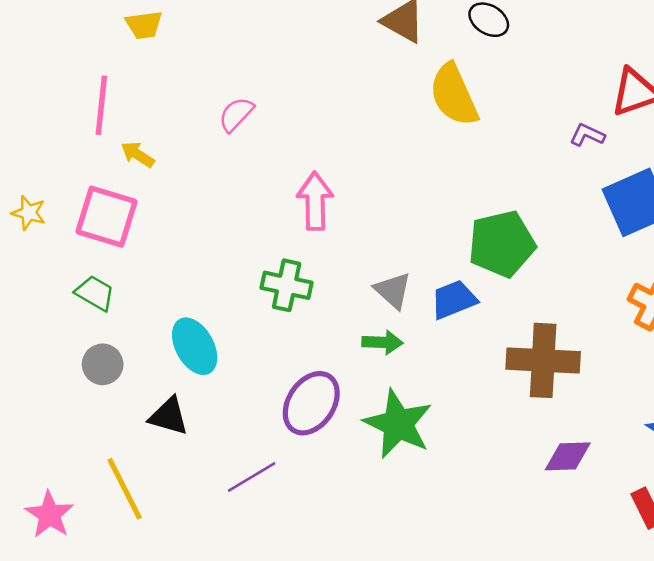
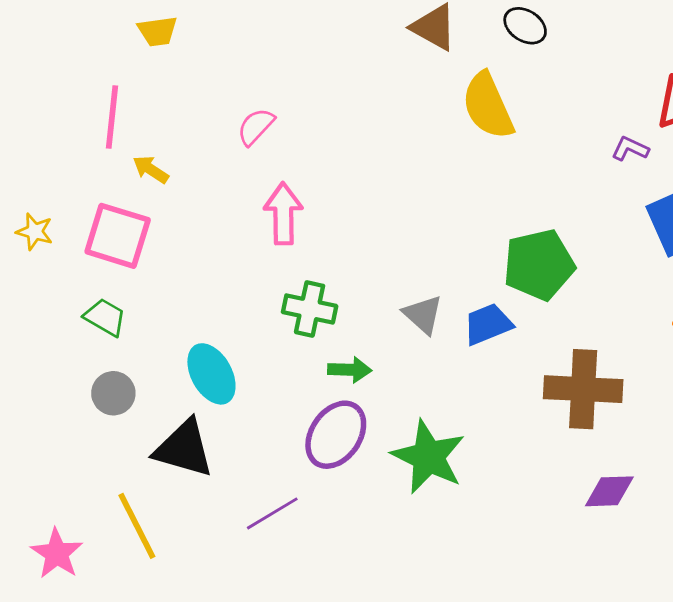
pink arrow: (315, 201) -> (283, 214), moved
green arrow: (382, 342) -> (350, 370), moved
black triangle: (169, 416) -> (184, 449), size x1.4

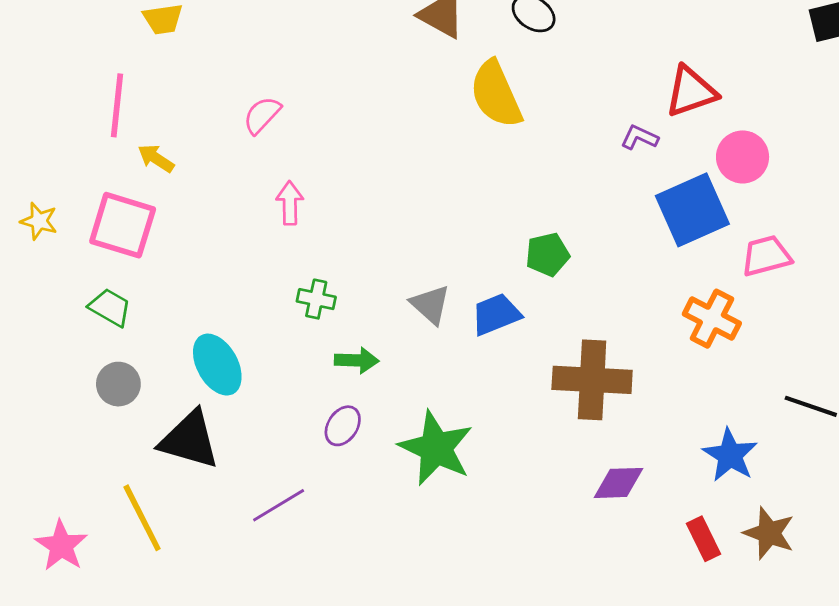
pink arrow: (283, 214) -> (290, 203), size x0.7
green pentagon: (539, 265) -> (547, 254), size x0.6
green cross: (310, 309) -> (316, 299), size x0.7
purple ellipse: (336, 435) -> (343, 426), size x0.6

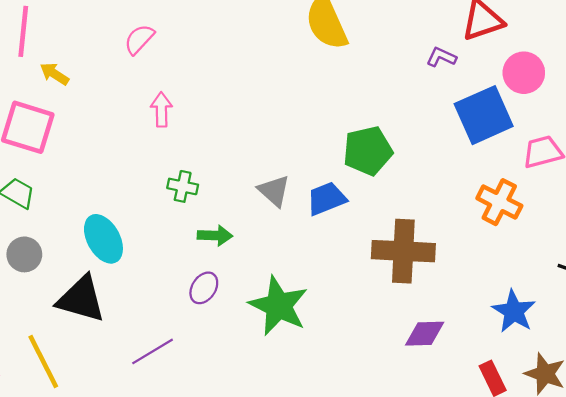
green pentagon: (547, 254) -> (368, 151), size x1.4

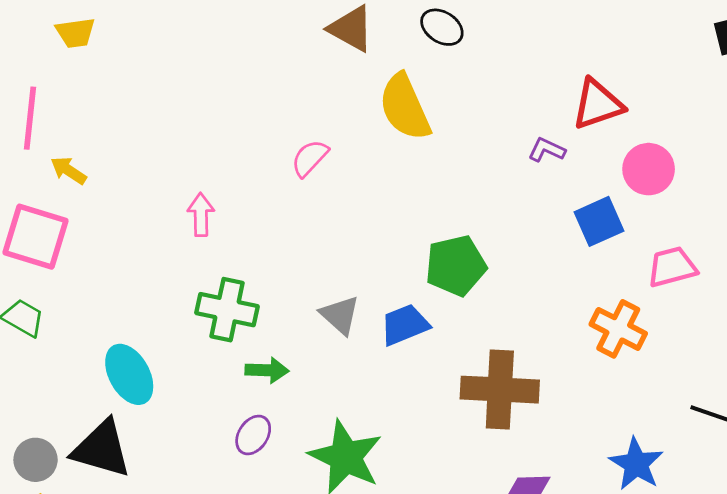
pink semicircle: (139, 39) -> (310, 158), moved
blue square: (484, 115) -> (599, 221), size x0.7
green cross: (183, 186) -> (227, 310), size x1.6
gray circle: (24, 254) -> (36, 460), moved

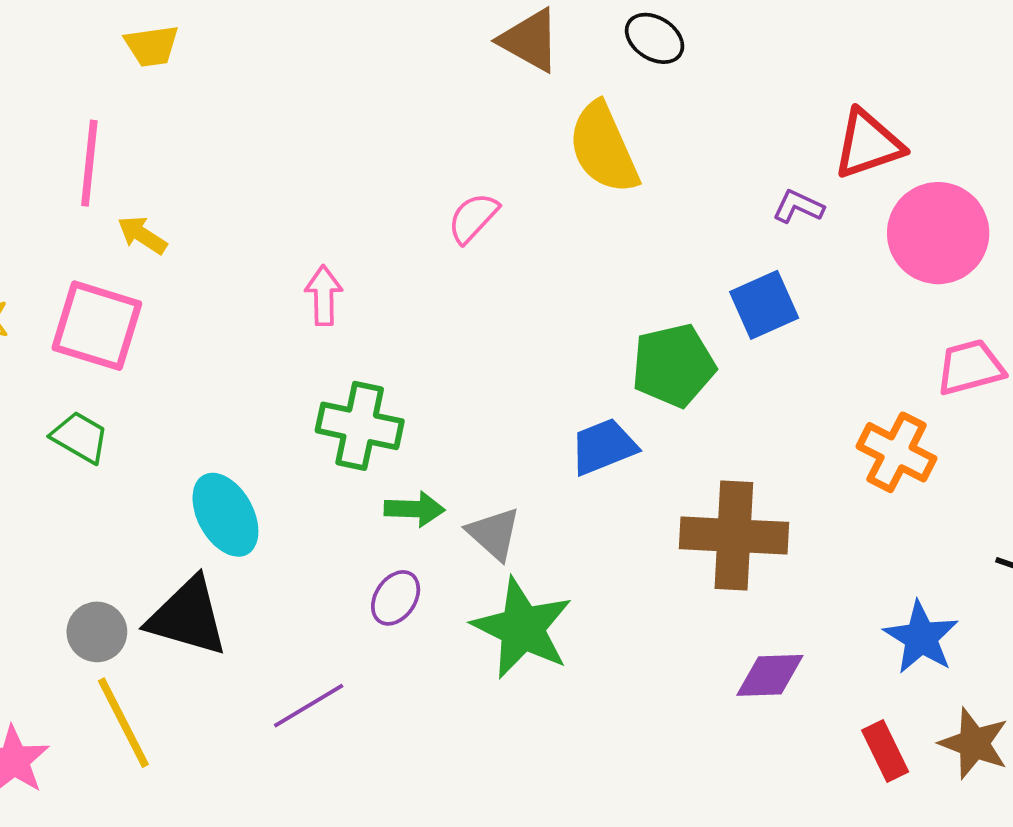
pink circle: (649, 169) -> (938, 233), size x1.4
blue square: (599, 221) -> (764, 305), moved
gray triangle: (340, 315) -> (494, 534), moved

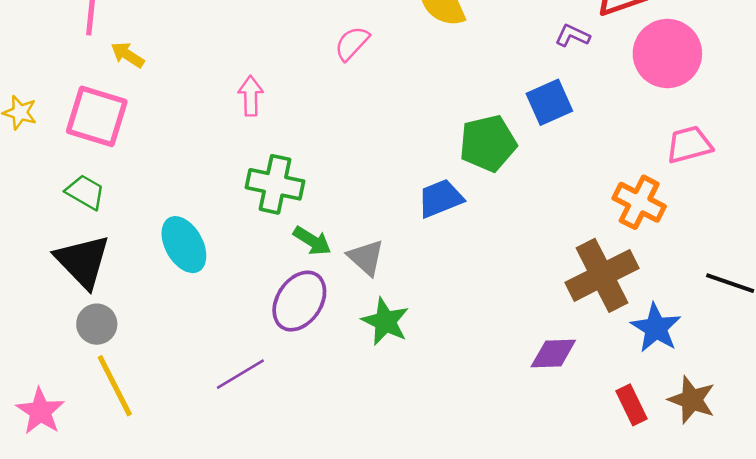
green arrow: (414, 509) -> (312, 241), turned 30
brown cross: (734, 536) -> (602, 275), moved, turned -30
purple ellipse: (396, 598) -> (299, 301), size x1.6
black triangle: (188, 617) -> (83, 261), moved, turned 30
green star: (522, 628) -> (385, 322), size x0.7

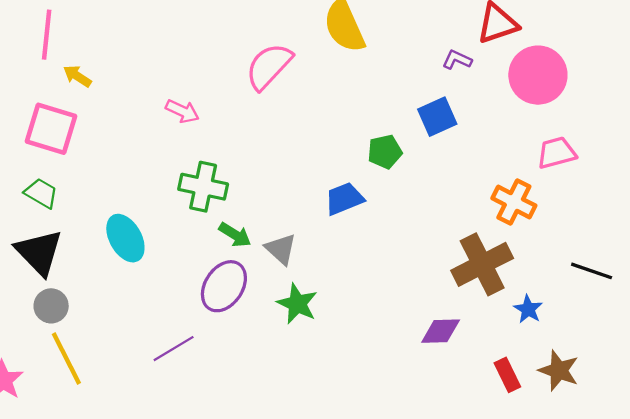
pink semicircle: (352, 43) -> (269, 66), size x1.6
pink arrow: (251, 96) -> (182, 111), turned 116
green pentagon: (488, 143) -> (385, 152), size x0.7
blue star: (656, 328) -> (528, 309), size x0.7

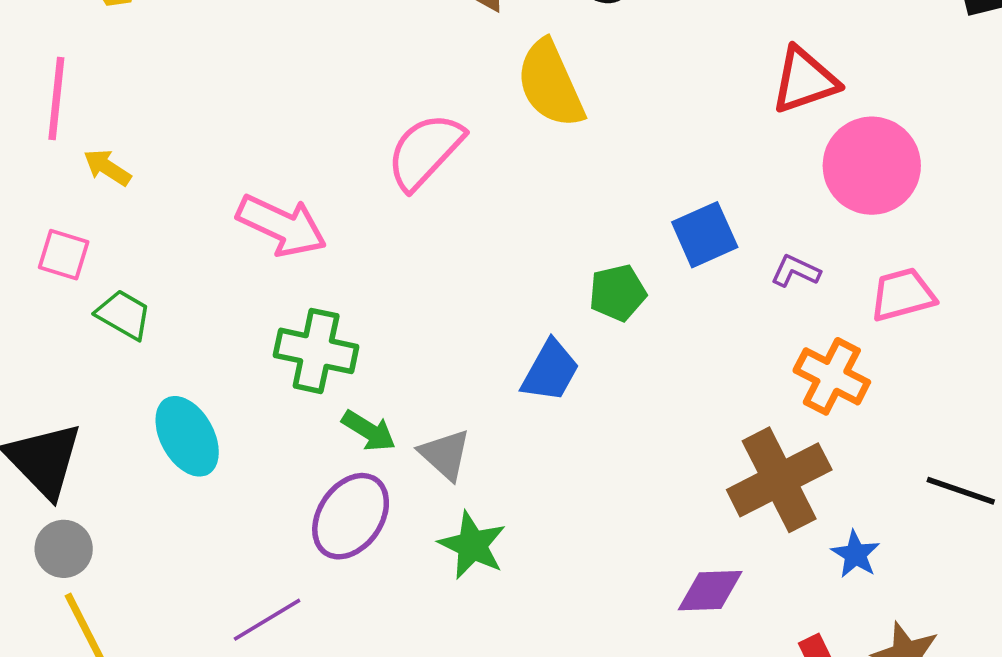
purple L-shape: (457, 60) -> (796, 271), moved
pink arrow: (182, 111) -> (282, 226), size x1.6
pink square: (51, 129) -> (64, 255), size x0.6
green trapezoid: (41, 193) -> (124, 315), moved
blue trapezoid: (344, 199) -> (550, 371), turned 141

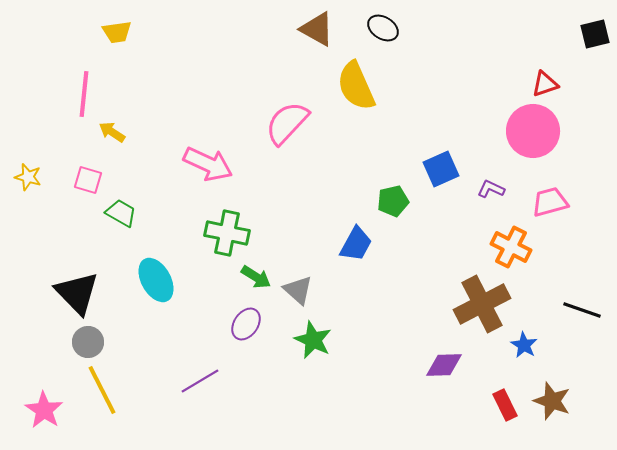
red triangle: (805, 80) -> (545, 84), moved, size x0.7
purple ellipse: (351, 516) -> (246, 324), size x0.7

